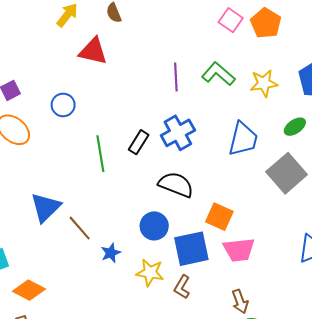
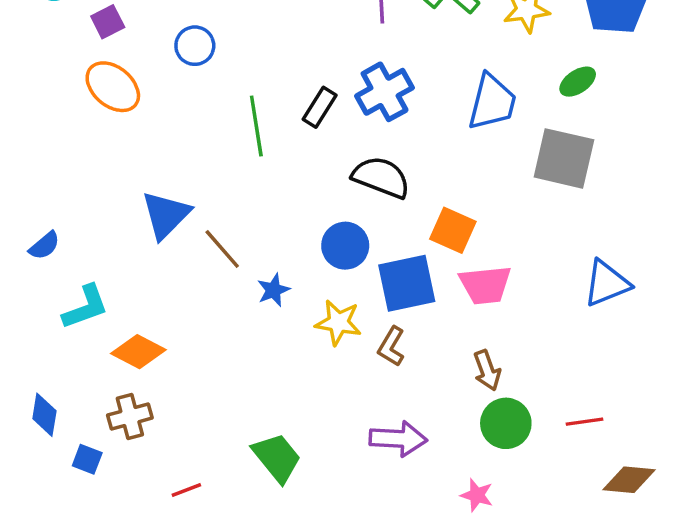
gray square: (287, 173) -> (564, 158), turned -36

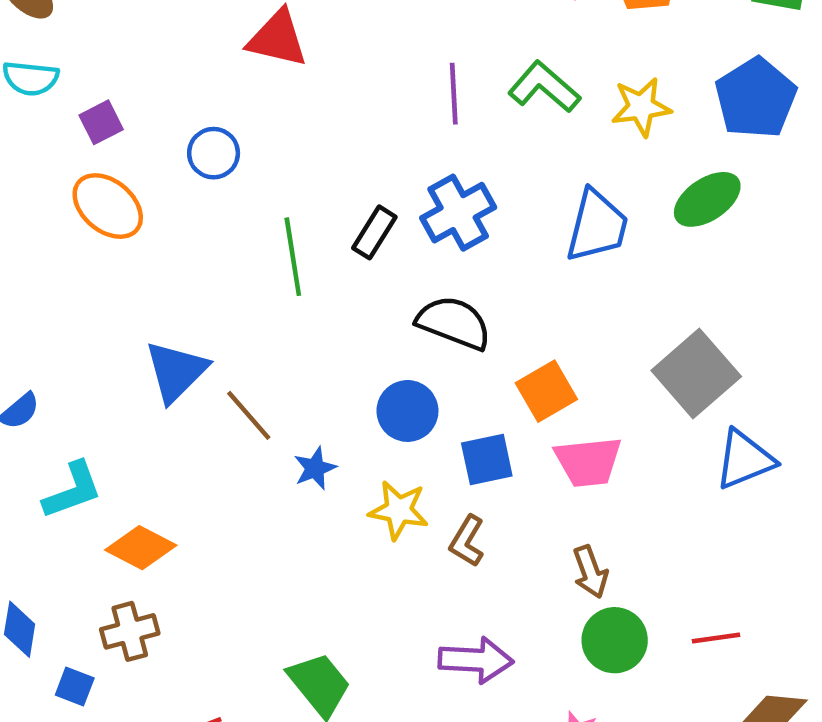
green ellipse: (578, 82) -> (707, 199), size x1.4
gray square: (564, 158) -> (696, 374), moved, turned 36
orange square: (453, 230) -> (546, 391), turned 36
blue square: (407, 283) -> (487, 459), size x0.7

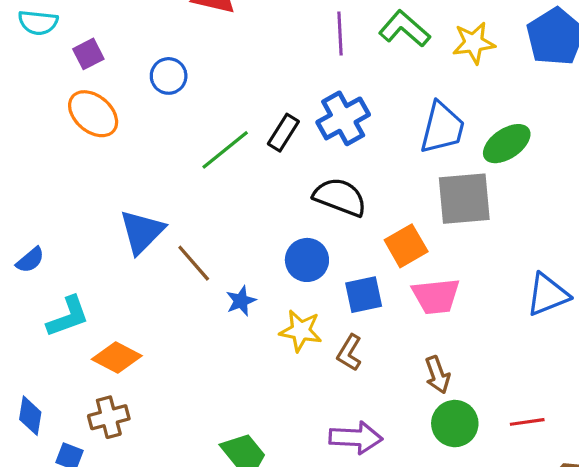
green ellipse: (707, 199) -> (507, 144), moved
green line: (293, 257) -> (225, 150), turned 60
gray square: (696, 374) -> (464, 199), moved, turned 36

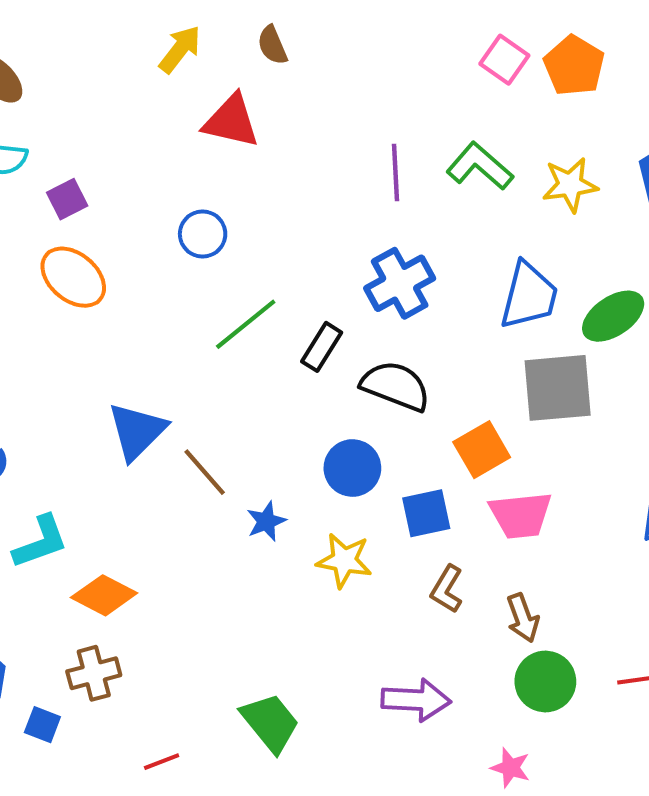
blue circle: (169, 76) -> (203, 234), moved
black rectangle: (283, 133) -> (322, 347), moved
brown L-shape: (349, 353) -> (447, 589), moved

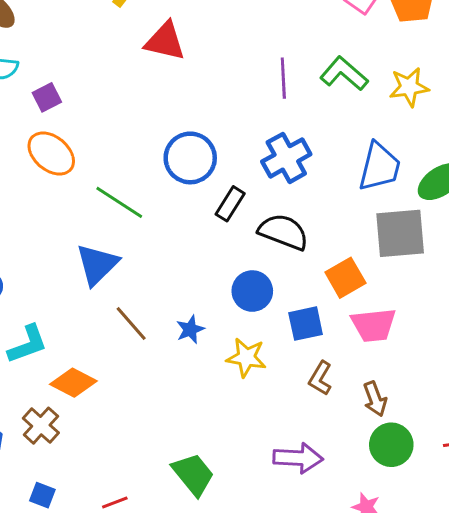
blue circle: (203, 234) -> (190, 158), moved, size x1.5
green line: (246, 324) -> (119, 202), moved, turned 72
brown line: (205, 472) -> (131, 324), moved
brown cross: (94, 673) -> (41, 426), moved, turned -33
blue square: (42, 725) -> (42, 495), moved

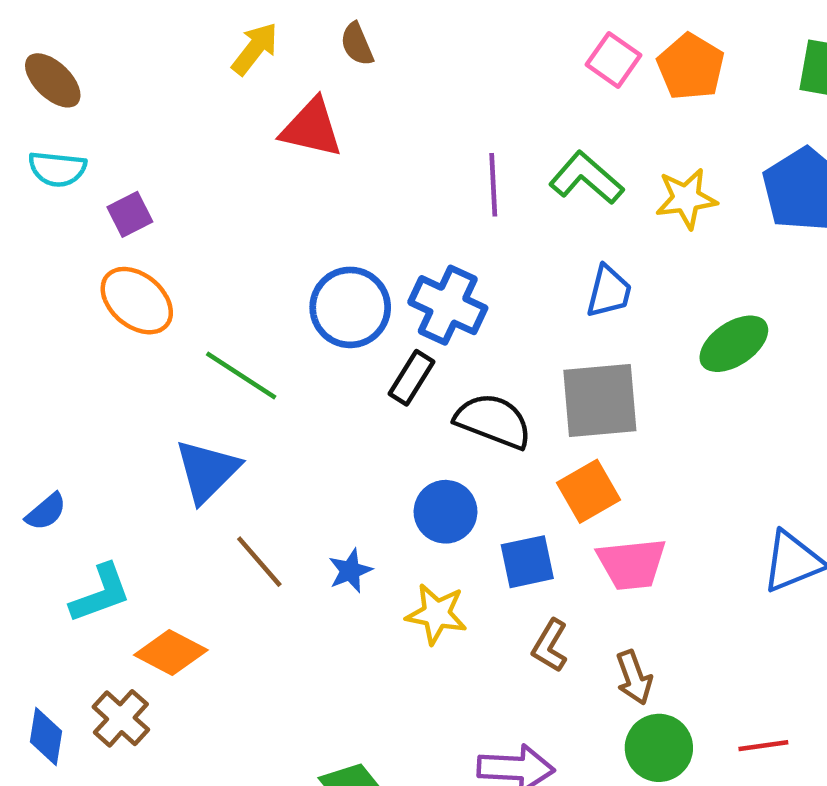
blue cross: (286, 158) -> (448, 305), moved, turned -36
blue trapezoid: (379, 167) -> (609, 292), moved, size x0.7
gray square: (400, 233) -> (600, 400), moved

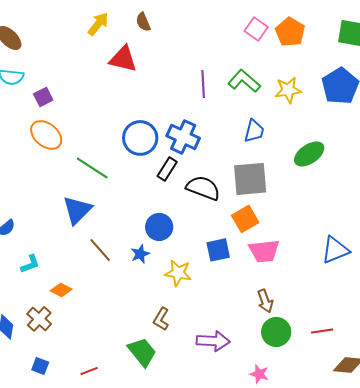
blue circle: (446, 512) -> (159, 227), moved
cyan L-shape: (100, 593) -> (30, 264), size x0.7
brown L-shape: (550, 646) -> (161, 319), moved
orange diamond: (171, 652) -> (61, 290), size x0.7

